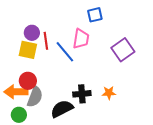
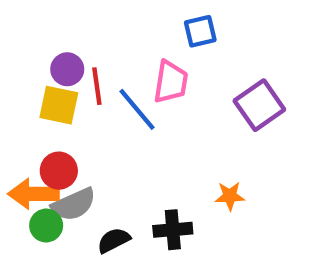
black cross: (82, 94) -> (173, 230), moved
gray semicircle: (35, 97) -> (74, 204), turned 45
black semicircle: (62, 109) -> (114, 240), moved, size x0.7
green circle: (19, 115) -> (46, 226), moved

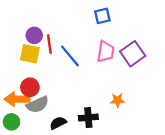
pink trapezoid: (171, 82) -> (106, 52), moved
green circle: (46, 226) -> (12, 122), moved

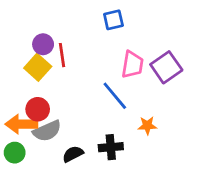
blue square: (102, 16) -> (113, 20), moved
yellow square: (30, 54) -> (38, 67), turned 30
blue line: (70, 56) -> (115, 96), moved

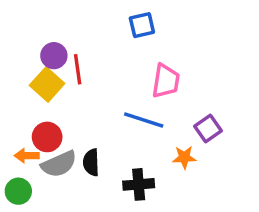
purple square: (166, 67) -> (208, 129), moved, size x0.7
blue line: (115, 96) -> (144, 120), turned -32
orange arrow: (21, 124) -> (27, 156), size x0.6
black semicircle: (73, 154) -> (91, 162), moved, turned -65

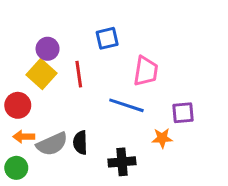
blue square: (142, 25) -> (107, 38), moved
red line: (78, 69) -> (79, 74), moved
purple square: (208, 129) -> (183, 113), turned 30
red circle: (47, 137) -> (18, 105), moved

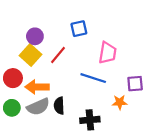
red line: (79, 74) -> (58, 55), turned 48
orange arrow: (24, 137) -> (37, 87), moved, size x1.5
green circle: (16, 168) -> (12, 108), moved

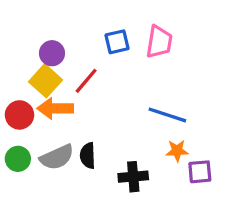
pink trapezoid: (108, 53) -> (159, 42), moved
blue line: (93, 78) -> (167, 115), moved
purple square: (135, 84) -> (200, 172), moved
orange arrow: (37, 87) -> (55, 108), moved

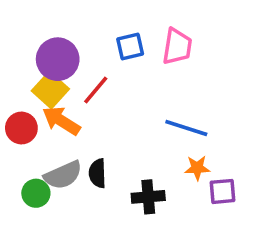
purple circle: (52, 53) -> (58, 59), size x1.5
orange arrow: (55, 108) -> (61, 121), turned 32
green circle: (18, 159) -> (36, 193), moved

